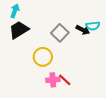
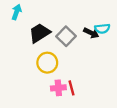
black trapezoid: (19, 30) -> (40, 33), moved
red line: (65, 80) -> (71, 88), turned 32

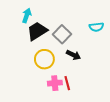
cyan arrow: (16, 12) -> (27, 15), moved
black arrow: (91, 33) -> (74, 55), moved

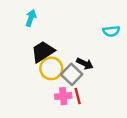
black trapezoid: (37, 31) -> (43, 52), moved
gray square: (62, 34) -> (72, 74), moved

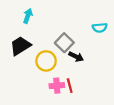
black trapezoid: (43, 52) -> (20, 46), moved
gray square: (72, 74) -> (64, 43), moved

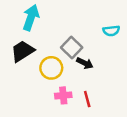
cyan arrow: (28, 16) -> (31, 18), size x1.5
red line: (70, 86) -> (87, 99), moved

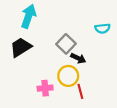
yellow circle: (51, 68) -> (68, 76), moved
pink cross: (63, 95) -> (45, 88), moved

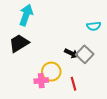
gray square: (66, 44) -> (85, 54), moved
yellow circle: (68, 76) -> (51, 72), moved

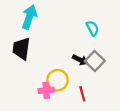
cyan semicircle: (94, 26) -> (93, 28), moved, turned -112
black trapezoid: (19, 43) -> (21, 49), turned -50

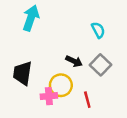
black trapezoid: (21, 49) -> (22, 73), moved
black arrow: (80, 60) -> (74, 61), moved

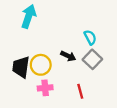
cyan semicircle: (98, 30) -> (90, 37), moved
yellow circle: (61, 85) -> (41, 65), moved

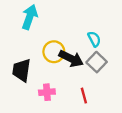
black arrow: (68, 56) -> (71, 59), size x1.5
yellow circle: (41, 65) -> (54, 52), moved

